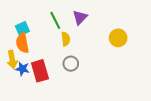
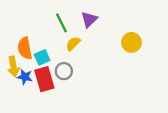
cyan square: (22, 29) -> (42, 57), moved
yellow semicircle: (66, 39) -> (73, 44), turned -128
gray circle: (71, 64) -> (64, 71), moved

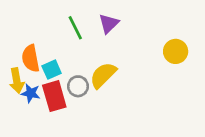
yellow circle: (132, 42) -> (176, 51), moved
yellow semicircle: (73, 44) -> (103, 75), moved, size x1.5

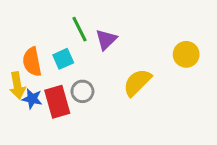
purple triangle: (109, 24) -> (106, 40), moved
cyan square: (52, 70) -> (63, 59), moved
yellow semicircle: (103, 75) -> (137, 82), moved

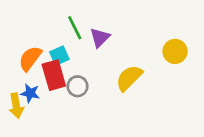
orange semicircle: (32, 62) -> (30, 58), turned 48
yellow arrow: (17, 85) -> (16, 106), moved
red rectangle: (57, 102) -> (54, 75), moved

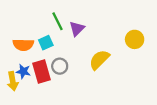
orange semicircle: (30, 58) -> (23, 45), turned -126
red rectangle: (54, 75) -> (42, 71), moved

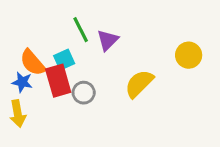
orange semicircle: (23, 45) -> (33, 63), turned 48
blue star: (23, 71) -> (22, 82), moved
red rectangle: (42, 71) -> (58, 81), moved

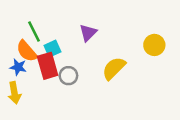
green line: (81, 30) -> (34, 31), moved

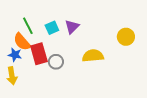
cyan square: (52, 49) -> (52, 28), moved
yellow semicircle: (114, 68) -> (93, 56), turned 40

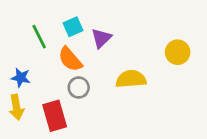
cyan square: (52, 28) -> (73, 27), moved
orange semicircle: (22, 42) -> (70, 59), moved
red rectangle: (39, 54) -> (55, 116), moved

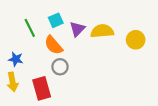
yellow semicircle: (131, 79) -> (102, 31), moved

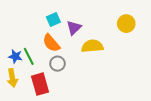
green line: (30, 28) -> (29, 56), moved
yellow semicircle: (102, 31) -> (92, 46), moved
yellow circle: (136, 40) -> (126, 24), moved

